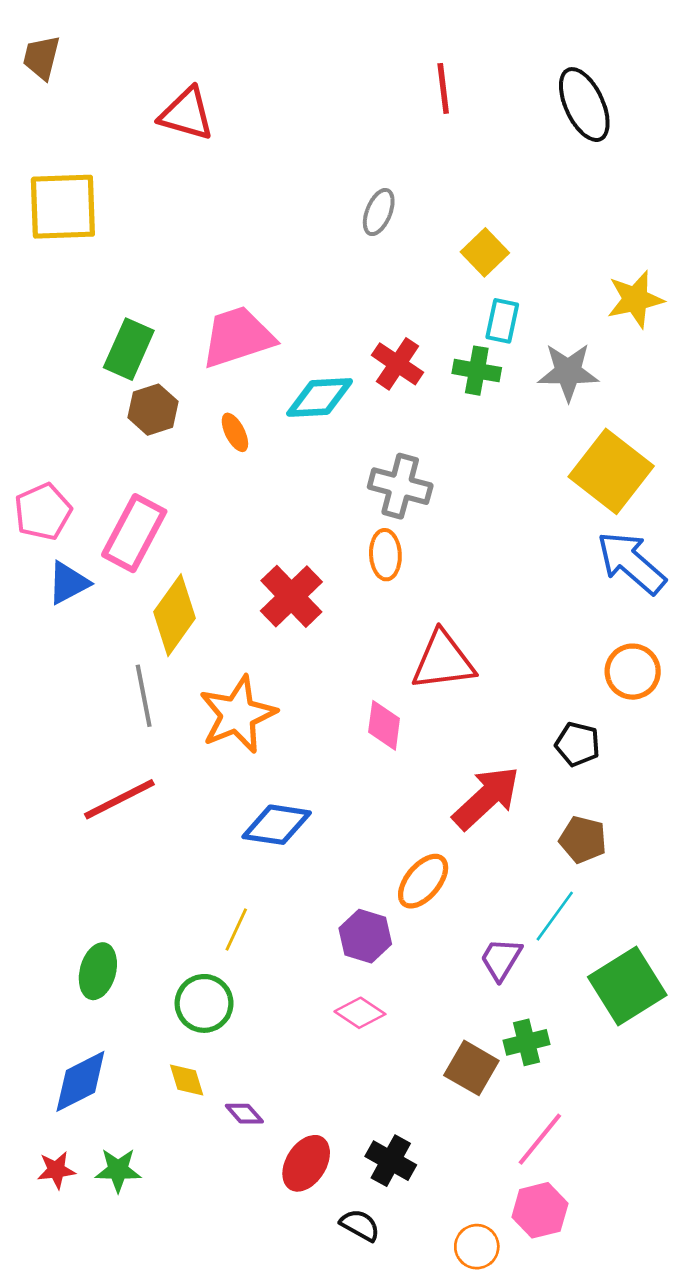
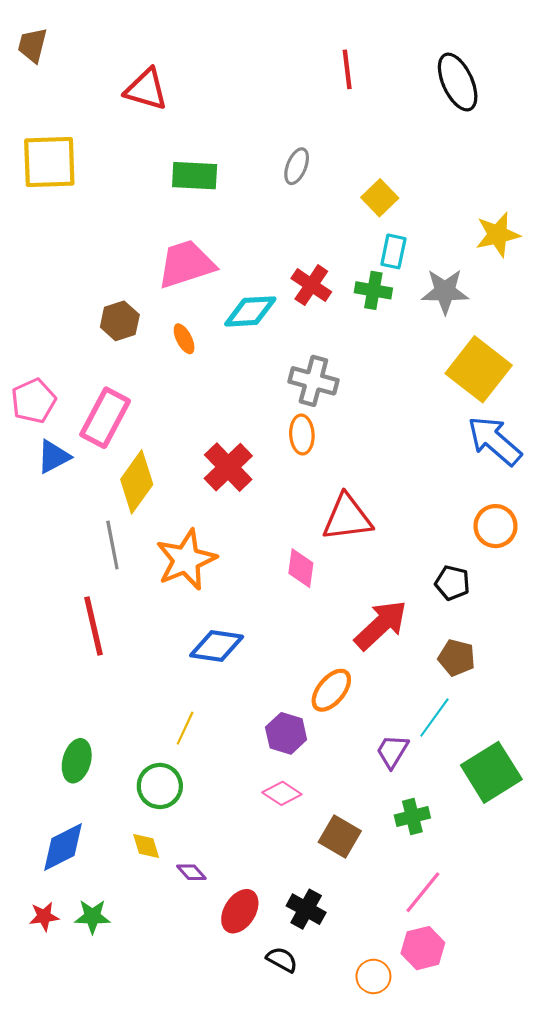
green rectangle: (129, 349) -> (195, 176), moved, turned 69
red line: (119, 799) -> (94, 626), turned -76
brown square: (471, 1068) -> (340, 837), moved

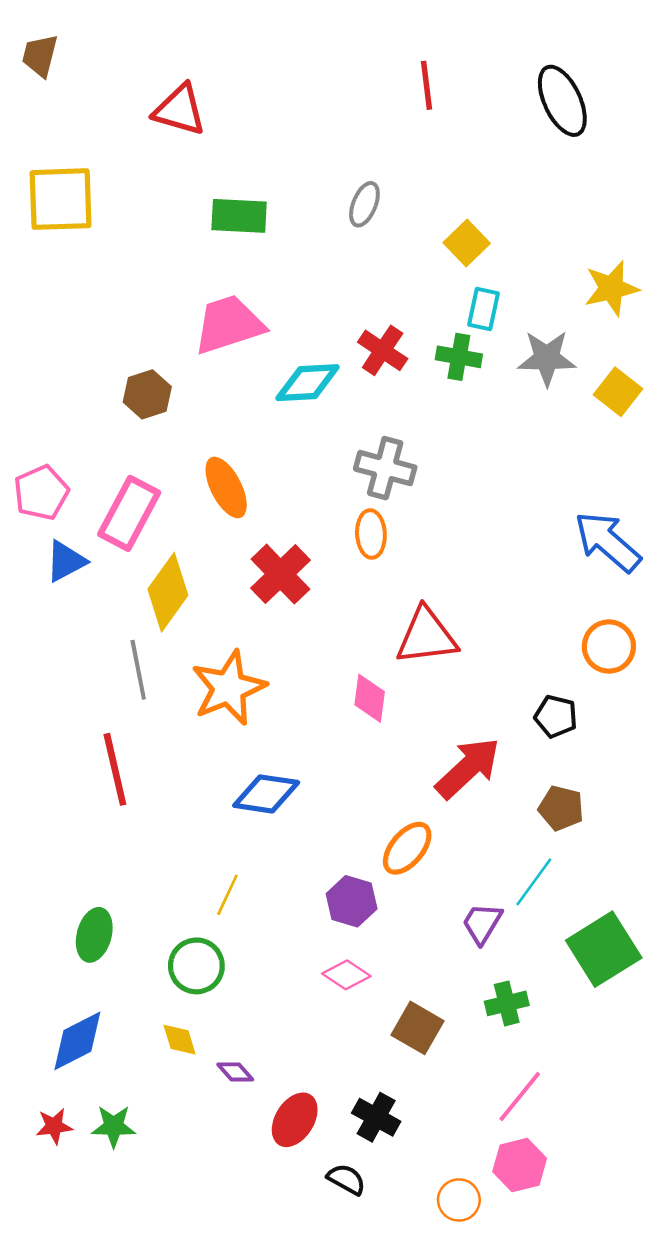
orange ellipse: (184, 339) -> (226, 487), moved, size x1.6
yellow square: (479, 369) -> (618, 392), moved, size x0.6

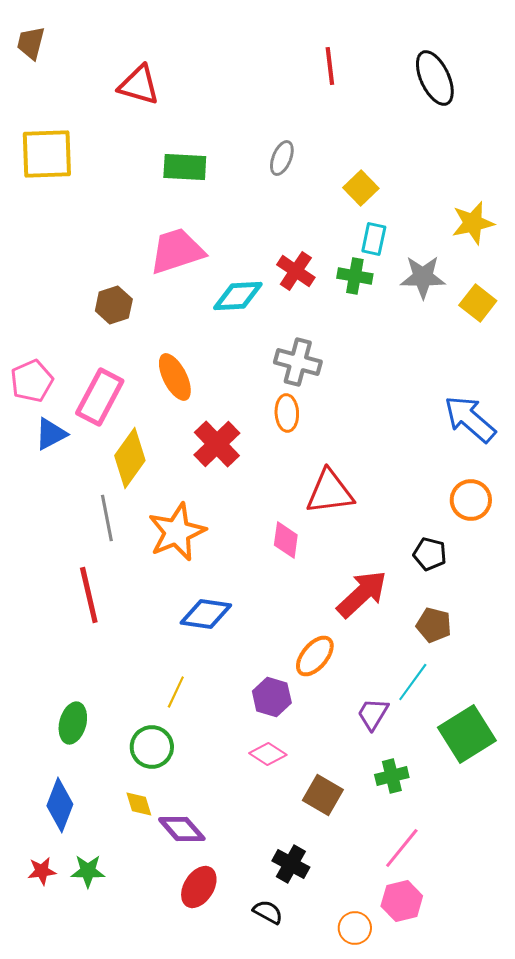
blue diamond: (77, 1041) -> (60, 805), turned -42
purple diamond: (235, 1072) -> (182, 829), size x1.6
red ellipse: (295, 1120) -> (199, 887), moved

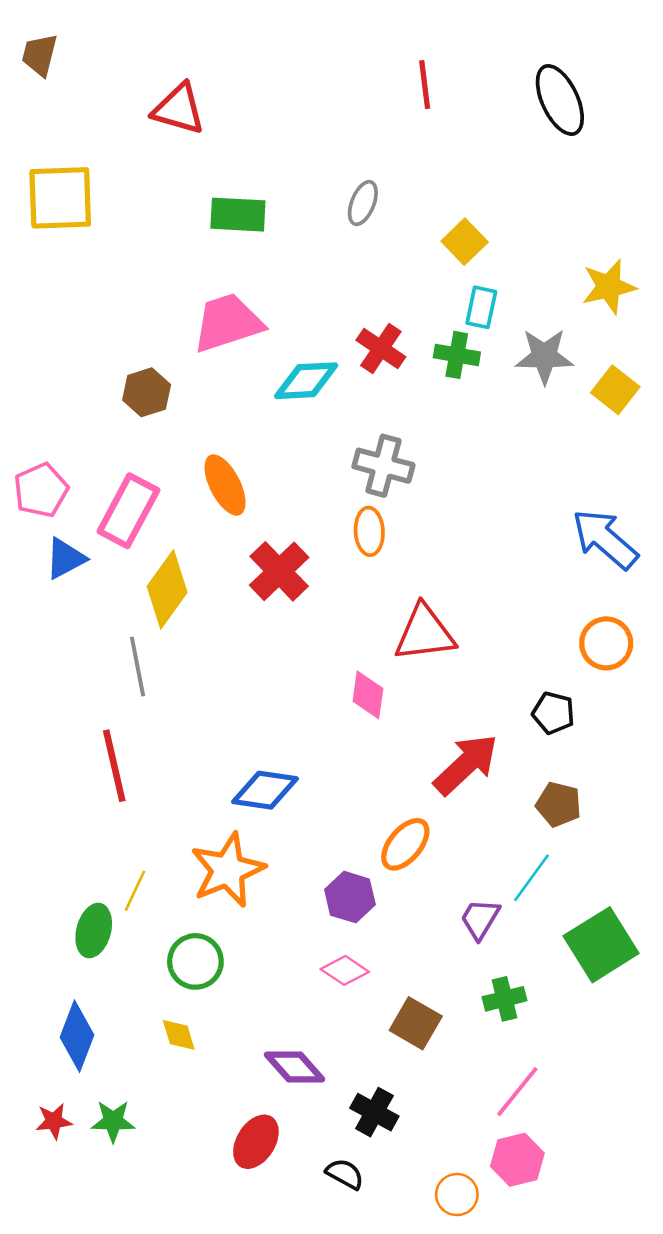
orange star: (177, 532) -> (228, 870), moved
yellow line: (176, 692) -> (135, 891), moved
purple diamond: (182, 829) -> (295, 1067), moved

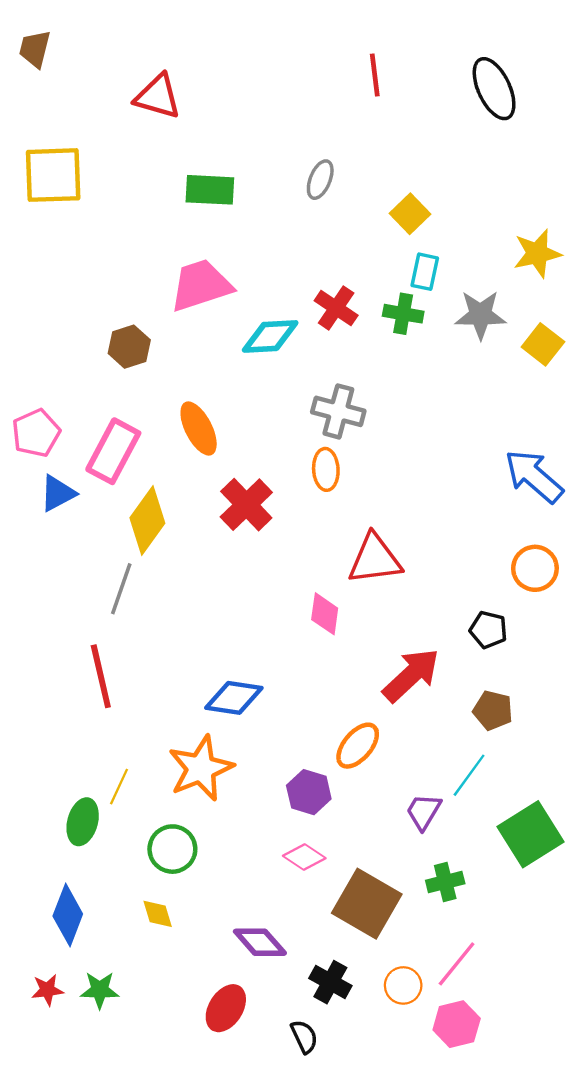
gray line: (137, 667) -> (121, 589), turned 30
brown square: (416, 1023) -> (367, 904), size x1.5
black semicircle: (345, 1174) -> (304, 1037), turned 36
orange circle: (457, 1195) -> (403, 985), moved

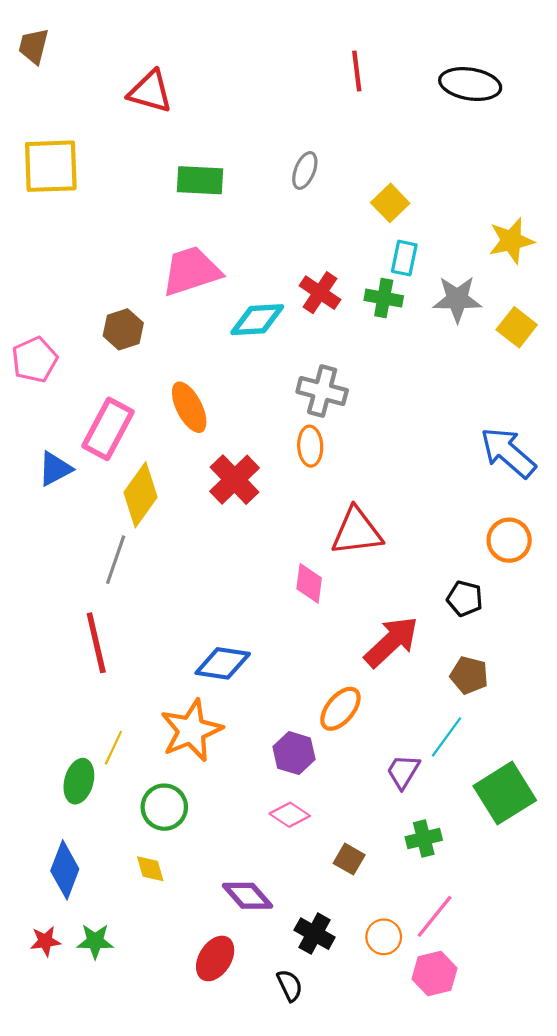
black ellipse: (494, 89) -> (470, 84), turned -56
pink pentagon: (36, 433) -> (35, 360), moved
brown square: (367, 904) -> (349, 859), size x0.5

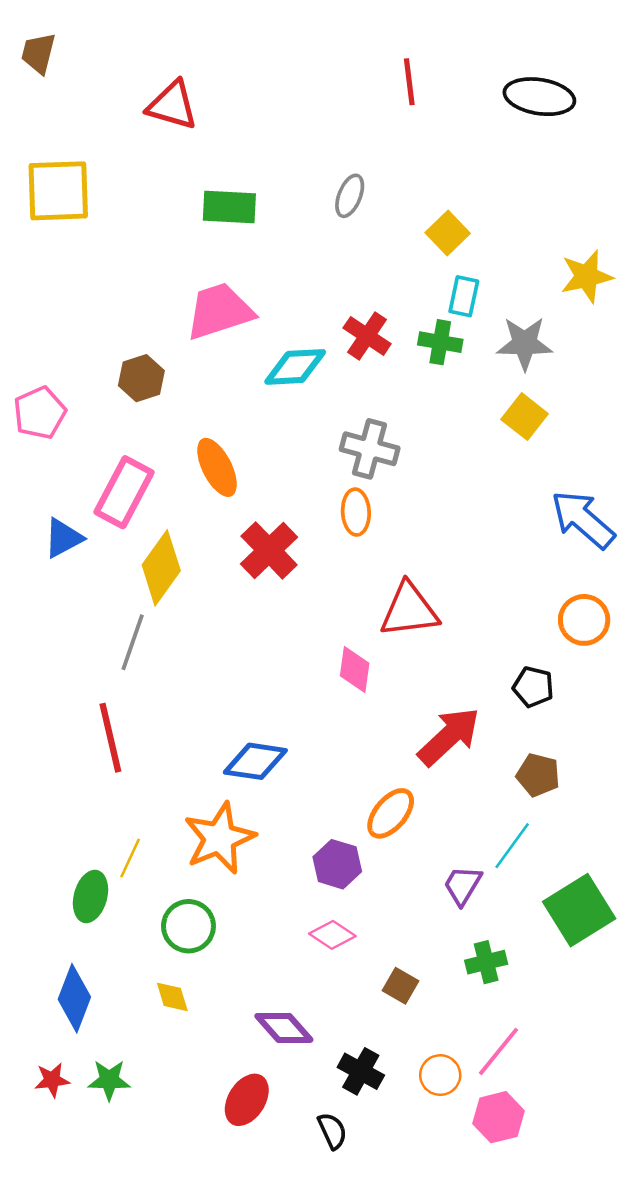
yellow square: (517, 327) -> (525, 417), moved

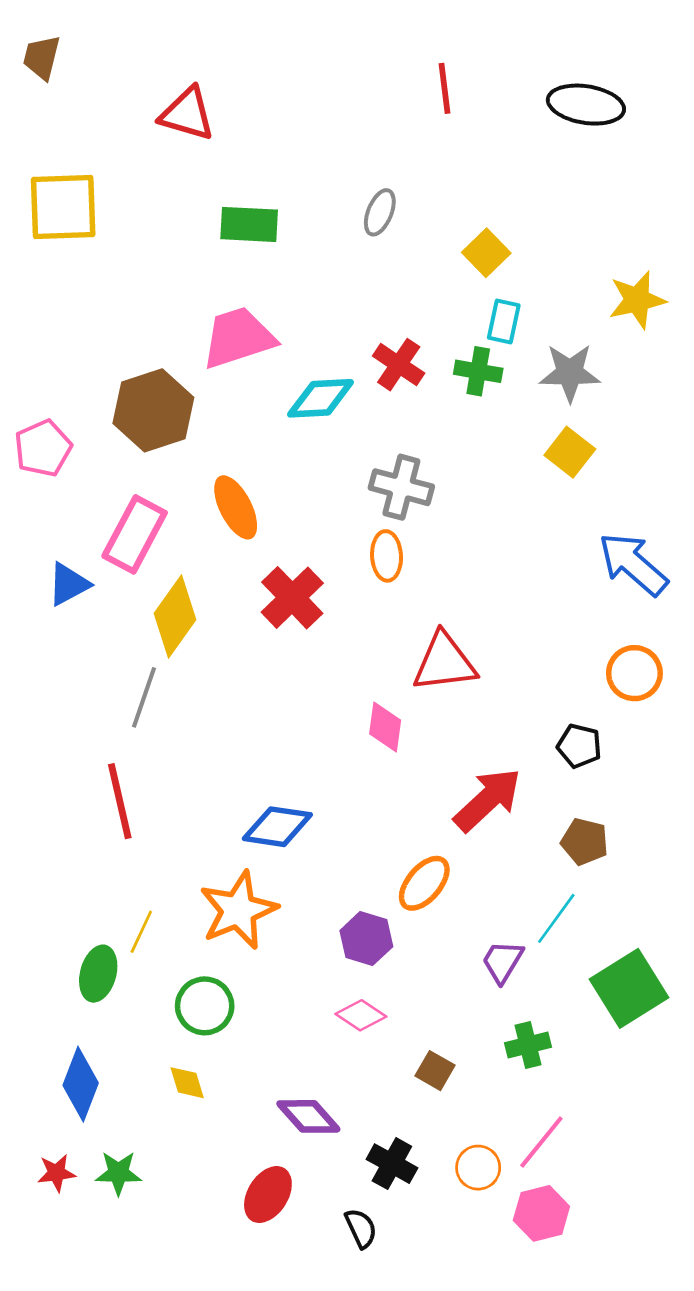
brown hexagon: (141, 378) -> (153, 410), size x1.6

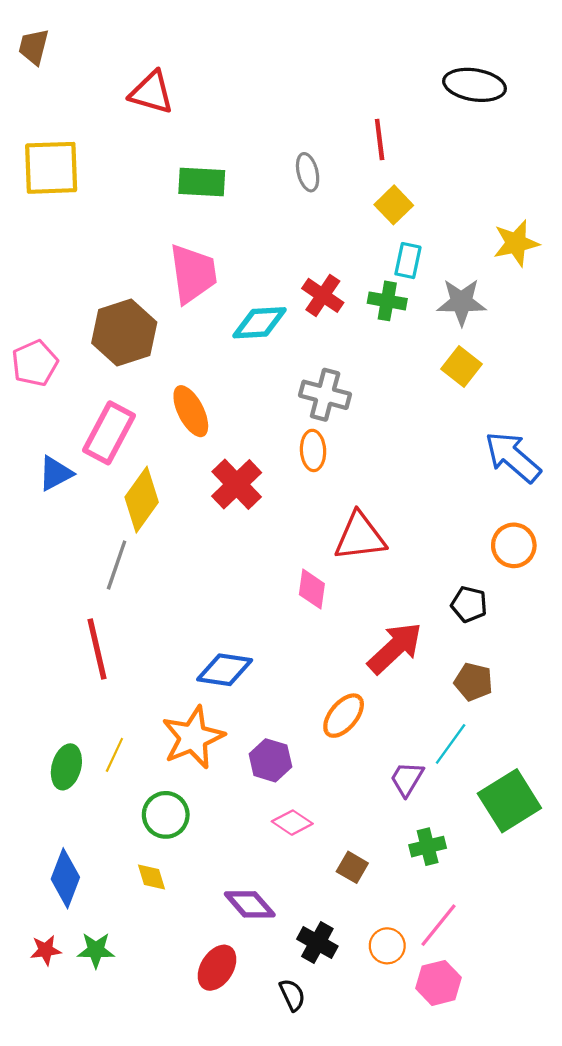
red line: (444, 88) -> (380, 139), moved
gray ellipse: (380, 212) -> (308, 172), turned -36
pink trapezoid: (238, 338) -> (193, 274), turned 100
purple hexagon: (366, 939) -> (270, 760), moved
green ellipse: (98, 974) -> (66, 767), moved

